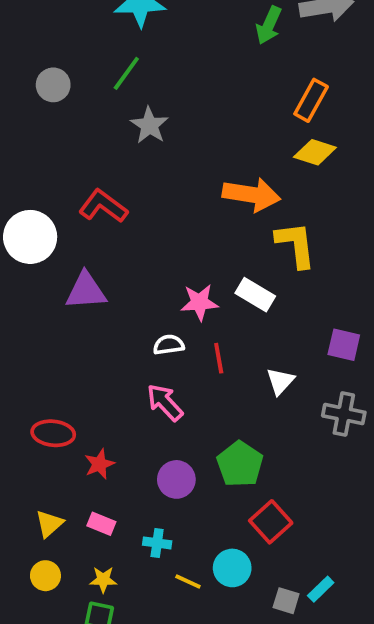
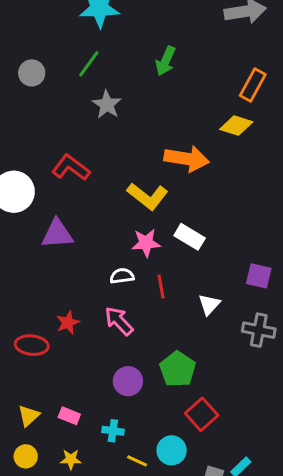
green arrow: (269, 25) -> (166, 61), moved
orange rectangle: (311, 100) -> (253, 85), moved
yellow L-shape: (296, 245) -> (147, 196), moved, turned 135
red star: (99, 464) -> (68, 323), moved

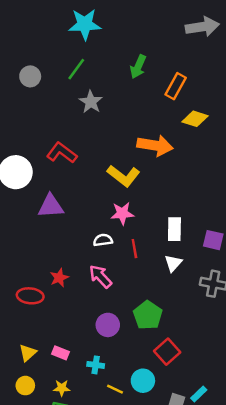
orange rectangle: (253, 85) -> (176, 86), moved
white rectangle: (190, 237) -> (174, 229), moved, turned 60

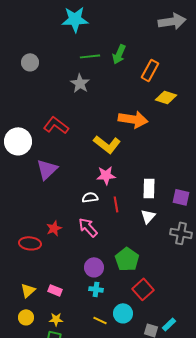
green line: (76, 69) -> (90, 56), moved, turned 48
purple triangle: (51, 206) -> (47, 169), turned -40
cyan cross: (96, 365) -> (96, 289), moved

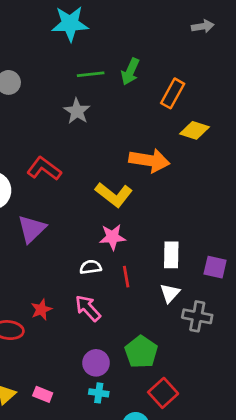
gray arrow: (172, 21) -> (203, 26), size x0.6
gray cross: (181, 233) -> (197, 316), moved

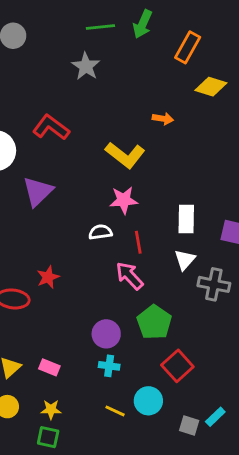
orange arrow: (149, 160) -> (163, 119), size x0.5
pink arrow: (88, 308) -> (129, 276), moved

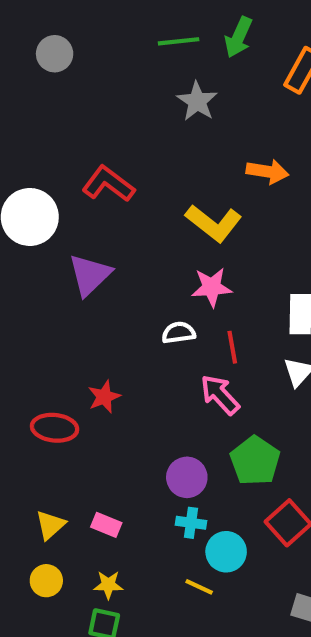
gray star: (86, 66) -> (197, 101), moved
orange arrow: (163, 119) -> (267, 172), size x1.4
cyan circle: (148, 401) -> (226, 552), moved

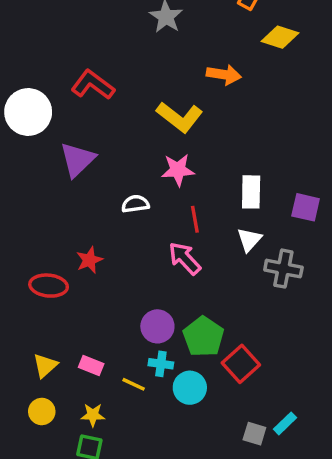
white semicircle: (179, 333) -> (135, 204), moved
green pentagon: (255, 461) -> (203, 337), moved
yellow line: (199, 587) -> (134, 384), moved

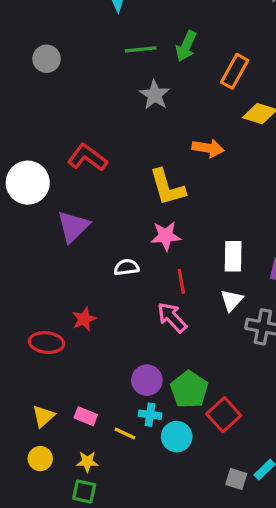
yellow L-shape: (180, 117) -> (167, 187), turned 36

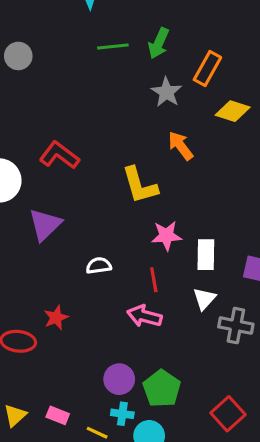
gray star: (155, 95) -> (166, 92), moved
orange arrow: (208, 148) -> (181, 146), turned -136
pink star: (166, 236) -> (166, 236), moved
pink arrow: (172, 317) -> (144, 316), turned -32
red square: (224, 415) -> (228, 414), moved

